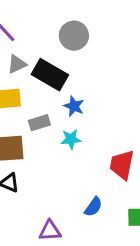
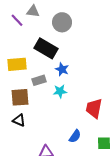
gray triangle: (17, 64) -> (33, 11), moved, turned 32

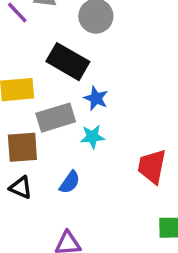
gray rectangle: (39, 80) -> (56, 118), size x1.5
blue semicircle: (75, 136) -> (70, 182), moved

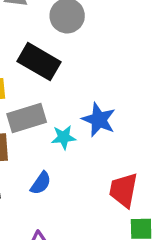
blue star: (96, 98) -> (99, 120), moved, size x1.4
red trapezoid: (152, 166) -> (123, 190), moved

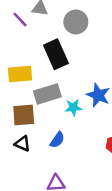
black rectangle: (39, 62) -> (56, 54), turned 36

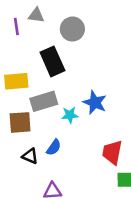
purple line: (20, 19) -> (16, 27), turned 35
black triangle: (22, 144) -> (30, 156), moved

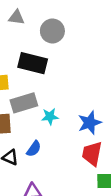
black rectangle: (52, 61) -> (33, 63), turned -52
blue star: (95, 103) -> (90, 123), moved, turned 30

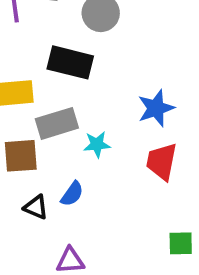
blue star: (90, 123) -> (156, 108), moved
red trapezoid: (92, 154) -> (162, 162), moved

